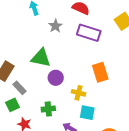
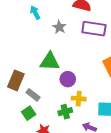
yellow cross: (78, 93) -> (79, 99), moved

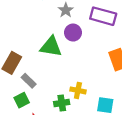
purple circle: (68, 79) -> (73, 33), moved

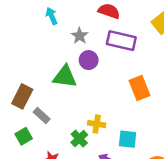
green square: (22, 100) -> (24, 136), moved
green cross: (62, 103) -> (79, 139), turned -32

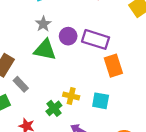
gray star: (80, 36) -> (43, 24), moved
purple rectangle: (121, 41) -> (96, 39), moved
cyan square: (128, 139) -> (101, 101), moved

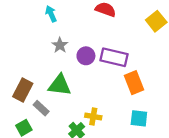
green triangle: (45, 50) -> (60, 85), moved
cyan square: (101, 101) -> (139, 118), moved

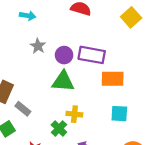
cyan arrow: (51, 14) -> (28, 16), turned 126
orange rectangle: (134, 83) -> (113, 79), turned -65
green triangle: (60, 85) -> (63, 81), moved

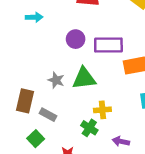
gray star: (38, 46) -> (56, 80), moved
purple circle: (64, 55) -> (76, 39), moved

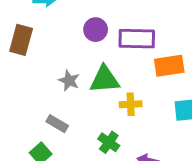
brown rectangle: (25, 101) -> (21, 40), moved
yellow cross: (102, 110) -> (131, 104), moved

